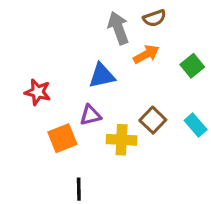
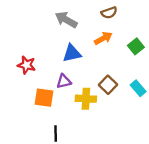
gray arrow: (118, 28) -> (66, 20), moved, turned -40
orange square: (62, 138) -> (44, 98), turned 30

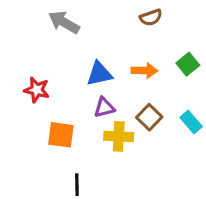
gray arrow: (66, 20) -> (64, 22), moved
orange arrow: (103, 38) -> (144, 71), moved, turned 30
purple triangle: (64, 81) -> (104, 108), moved

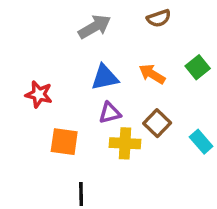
gray arrow: (64, 22) -> (95, 27), moved, turned 120
orange arrow: (144, 71) -> (152, 74), turned -150
cyan rectangle: (191, 122) -> (201, 142), moved

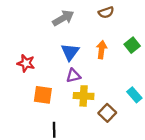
orange arrow: (152, 74) -> (102, 50), turned 66
blue triangle: (105, 77) -> (70, 52), turned -42
brown square: (157, 123) -> (107, 113), moved

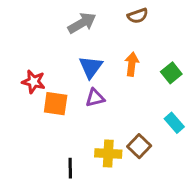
green square: (132, 45) -> (171, 73), moved
orange square: (43, 95) -> (56, 104), moved
yellow cross: (84, 96) -> (108, 153), moved

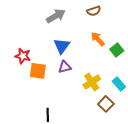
orange arrow: (132, 64) -> (98, 39), moved, turned -49
brown square: (139, 146) -> (106, 104), moved
yellow cross: (108, 153) -> (92, 82), moved, turned -36

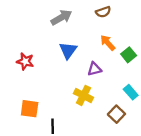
purple triangle: (65, 67) -> (94, 69), moved
orange square: (38, 71) -> (30, 109), moved
yellow cross: (92, 82) -> (83, 95), moved, turned -30

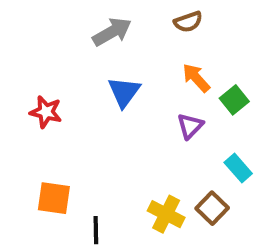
purple triangle: (94, 69) -> (190, 126), moved, turned -32
yellow cross: (83, 95) -> (166, 214), moved

